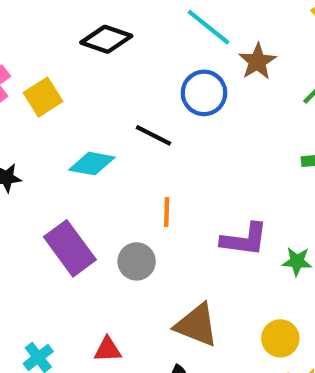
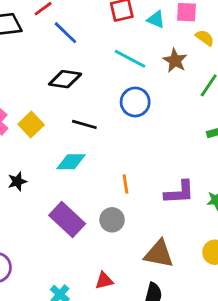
brown star: (257, 62) -> (175, 61), moved
black line: (153, 135) -> (84, 124), moved

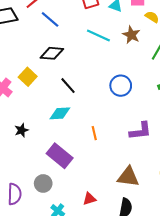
blue circle: (135, 102) -> (121, 86), moved
yellow square: (31, 124) -> (28, 77), moved
black line: (84, 124) -> (68, 86), turned 36
orange line: (126, 184) -> (94, 133), moved
gray circle: (112, 220) -> (43, 183), moved

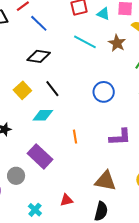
yellow square: (28, 77) -> (22, 90), moved
gray circle: (43, 183) -> (16, 176), moved

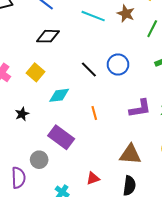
black line: (52, 89) -> (89, 69), moved

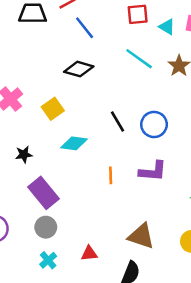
purple L-shape: (140, 108) -> (153, 171), moved
purple rectangle: (61, 137) -> (43, 193), moved
gray circle: (39, 160) -> (46, 227), moved

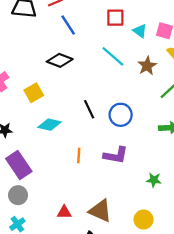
red triangle: (89, 253) -> (64, 212), moved

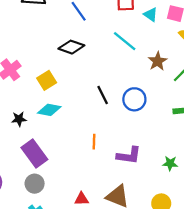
brown star: (147, 66) -> (158, 61), moved
cyan diamond: (49, 125) -> (49, 110), moved
purple L-shape: (116, 155) -> (129, 155), moved

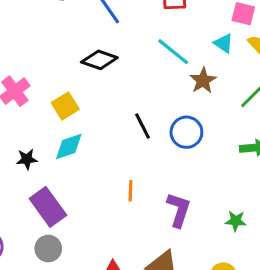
cyan triangle: (151, 15) -> (224, 43), moved
brown star: (158, 61) -> (203, 81), moved
cyan diamond: (49, 110) -> (69, 147), turned -30
purple L-shape: (129, 155) -> (179, 210), turned -80

